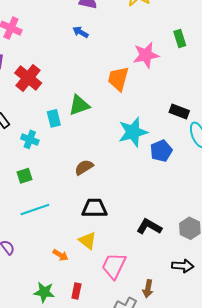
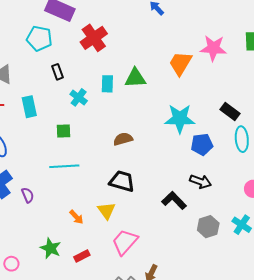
black L-shape: (149, 227) -> (174, 201), moved
black arrow: (183, 266) -> (200, 182), moved
red rectangle: (76, 291) -> (82, 256), turned 35

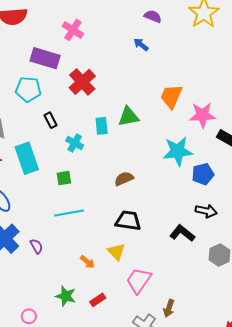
pink star: (213, 48) -> (202, 115), moved
cyan rectangle: (29, 107) -> (27, 158), size x1.4

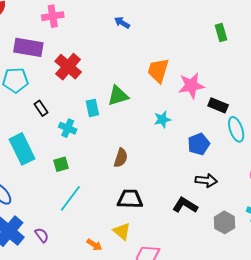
pink cross: (73, 30) -> (53, 16), turned -35
cyan star: (178, 151) -> (162, 119), moved, size x0.6
brown semicircle: (124, 179) -> (121, 158), turned 138
cyan line: (69, 213) -> (70, 198), turned -36

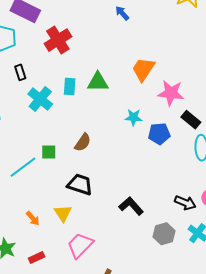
cyan cross: (68, 128) -> (40, 99), size x1.4
blue pentagon: (199, 144) -> (159, 134), moved
green square: (61, 164) -> (49, 152), moved
black arrow: (206, 180) -> (185, 203), moved

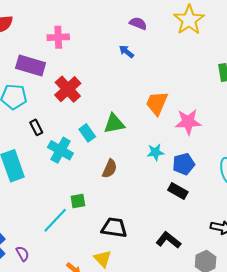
cyan rectangle: (70, 87) -> (87, 133), turned -30
black rectangle: (191, 120) -> (178, 191), moved
brown semicircle: (83, 142) -> (110, 169), moved

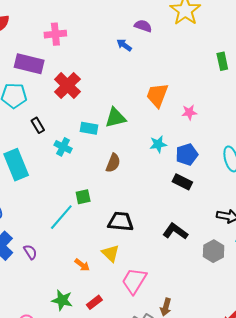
purple semicircle: (138, 23) -> (143, 26), moved
pink star: (188, 122) -> (189, 112), size x0.6
cyan rectangle: (87, 133) -> (89, 128), turned -42
cyan cross: (60, 150) -> (63, 147), size x0.7

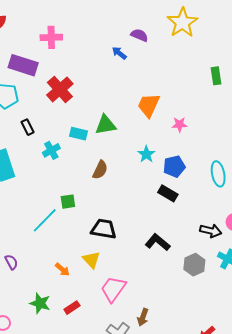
cyan star: (158, 144) -> (146, 154), turned -30
cyan cross: (63, 147) -> (51, 150), turned 30
purple semicircle: (30, 252) -> (11, 262), moved

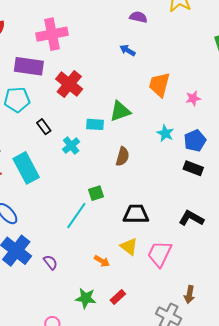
pink cross: (51, 37) -> (52, 34), size x1.4
blue arrow: (119, 53) -> (128, 50), moved
pink trapezoid: (113, 289) -> (160, 254), moved

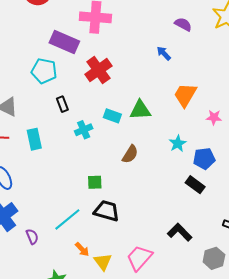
cyan rectangle: (26, 168) -> (34, 139), size x0.7
black trapezoid: (136, 214) -> (107, 211), moved
cyan line: (76, 216) -> (67, 219), moved
yellow triangle: (129, 247) -> (103, 262), moved

